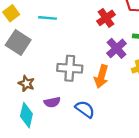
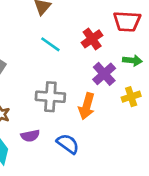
cyan line: (47, 18) -> (50, 44), moved, turned 30

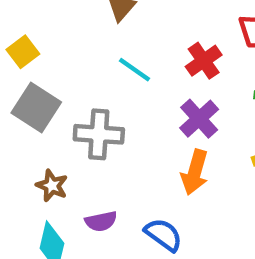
purple cross: (104, 74) -> (199, 119), moved
gray cross: (50, 97) -> (99, 134), moved

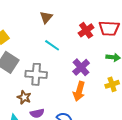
red cross: (204, 61) -> (86, 30), moved
brown star: (52, 186) -> (24, 97), moved

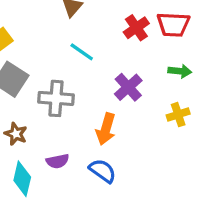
orange arrow: (79, 91) -> (106, 129), moved
brown star: (24, 97) -> (16, 134), moved

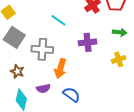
purple cross: (128, 87) -> (88, 42), turned 36
orange arrow: (106, 129) -> (60, 68), moved

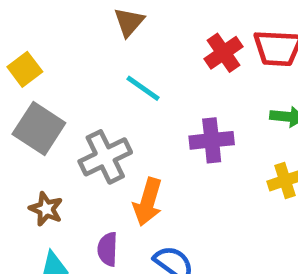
gray cross: (42, 49) -> (105, 157), turned -30
purple semicircle: (43, 89) -> (108, 249), turned 104

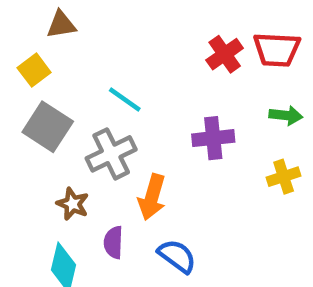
brown triangle: (129, 22) -> (61, 25), moved, turned 40
cyan line: (143, 88) -> (125, 100), moved
brown star: (46, 209) -> (73, 204), moved

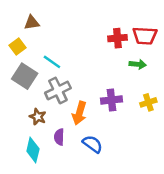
red cross: (225, 54) -> (117, 38), turned 30
cyan line: (125, 100) -> (52, 62), moved
green arrow: (286, 115) -> (138, 64), moved
purple cross: (213, 138) -> (112, 100), moved

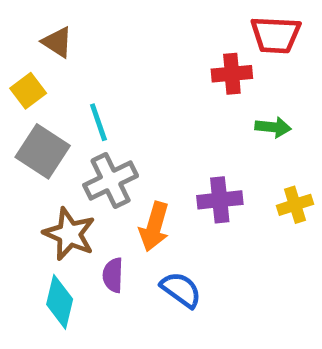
brown triangle: (32, 23) -> (57, 42), turned 42
red trapezoid: (145, 36) -> (276, 35), moved
cyan line: (52, 62) -> (98, 122), turned 36
brown star: (38, 117) -> (69, 234), size x1.5

